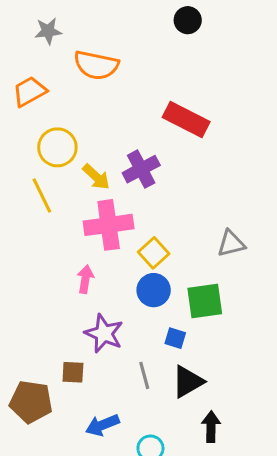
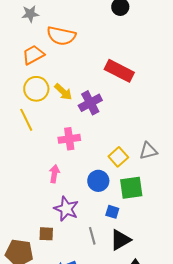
orange trapezoid: (29, 92) -> (33, 55), moved
yellow arrow: (96, 177) -> (63, 92), moved
pink cross: (109, 225) -> (69, 139), size x0.7
yellow square: (154, 253) -> (118, 157), moved

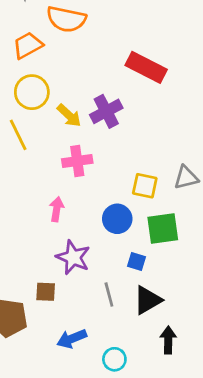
yellow arrow: (63, 92) -> (69, 116), moved
yellow square: (118, 157) -> (145, 186), turned -36

